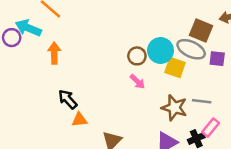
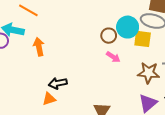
black arrow: (68, 99) -> (58, 83), turned -48
orange triangle: (80, 120) -> (49, 99), moved

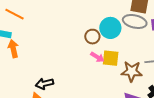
yellow square: (143, 39) -> (111, 58), moved
orange arrow: (39, 47) -> (13, 49), moved

